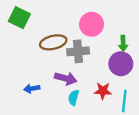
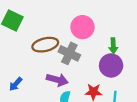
gray cross: (78, 51) -> (69, 53), turned 30
blue arrow: (32, 89) -> (16, 84), moved, turned -40

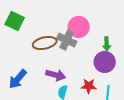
gray cross: (69, 53) -> (67, 40), moved
blue arrow: (16, 84) -> (18, 79), size x1.5

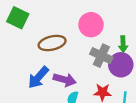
gray cross: (67, 40) -> (101, 56), moved
blue arrow: (18, 79) -> (38, 77), moved

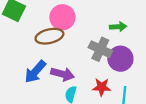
pink circle: (91, 25) -> (62, 17), moved
green arrow: (123, 44) -> (118, 27), moved, turned -91

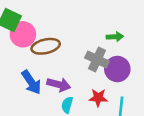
pink circle: (62, 17) -> (23, 34), moved
blue arrow: (35, 72) -> (31, 82), turned -75

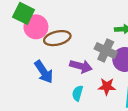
purple arrow: (59, 85) -> (81, 66), moved

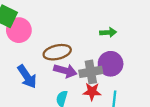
brown ellipse: (57, 38) -> (57, 52), moved
gray cross: (106, 50) -> (91, 72), moved, turned -35

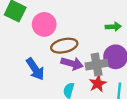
pink circle: (19, 30) -> (44, 24), moved
red star: (92, 92) -> (98, 84), turned -30

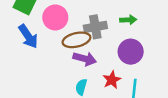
gray cross: (97, 65) -> (95, 27), moved
blue arrow: (35, 69) -> (28, 36), moved

